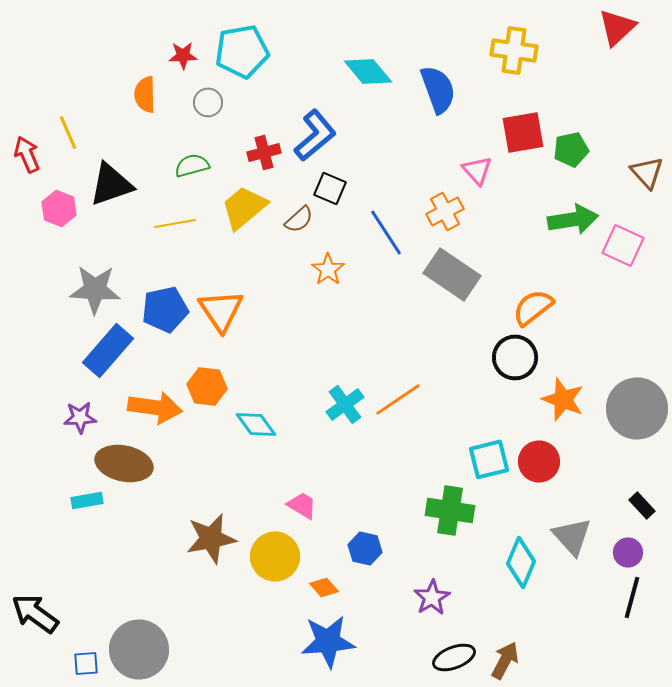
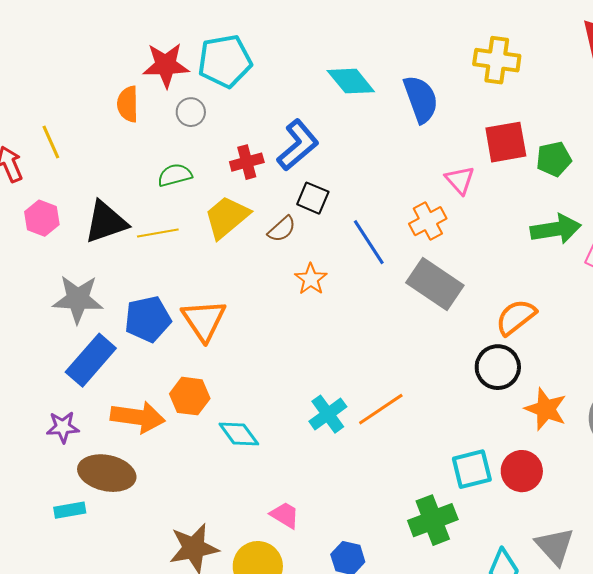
red star: (183, 55) -> (166, 65), size x1.6
black triangle: (111, 184) -> (106, 222), moved
green cross: (450, 510) -> (433, 520), turned -30

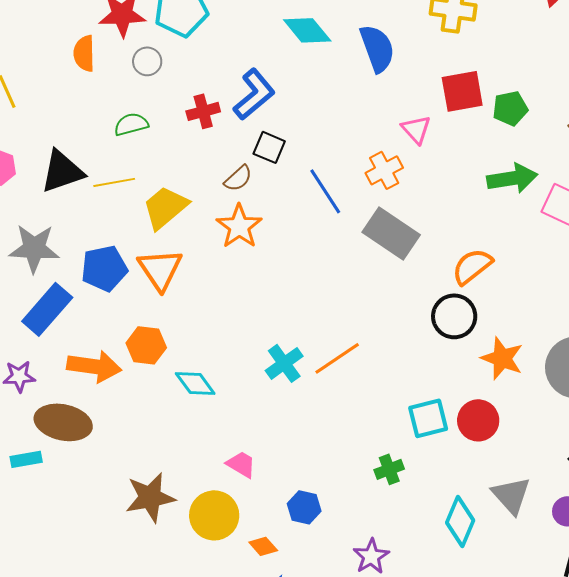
yellow trapezoid: (227, 217) -> (165, 207), moved
orange star: (311, 279) -> (239, 226), moved, size x1.4
green cross: (433, 520) -> (389, 469), size x0.6

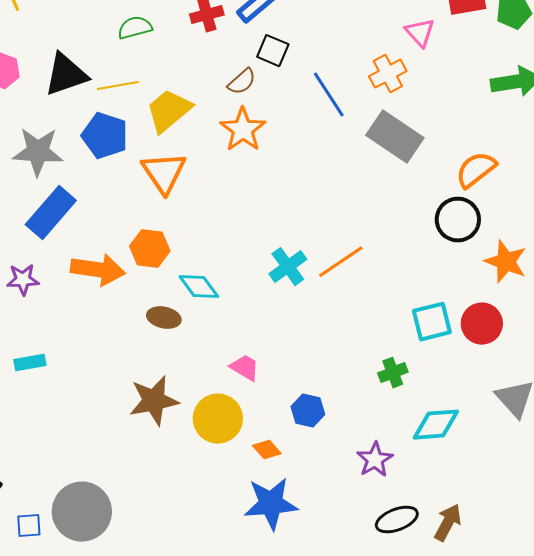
blue pentagon: (104, 268) -> (105, 136), moved, turned 30
brown ellipse: (63, 422) -> (164, 318), moved, size x0.6
cyan diamond: (460, 521) -> (436, 425), moved, turned 63

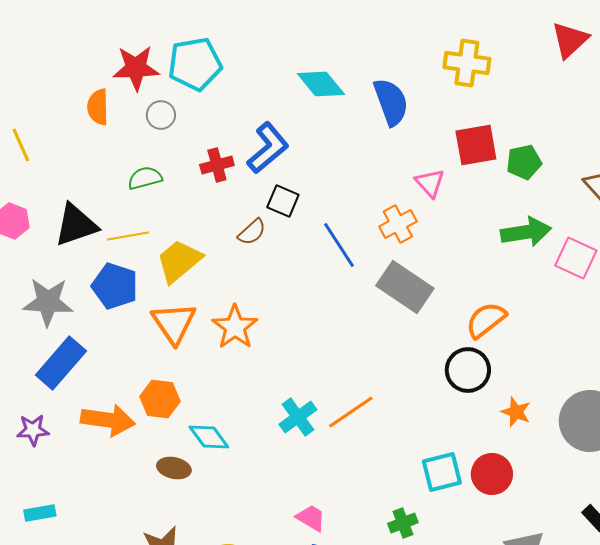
orange star: (243, 130) -> (235, 327), moved
orange star: (506, 262) -> (516, 412), size x0.7
pink trapezoid: (245, 368) -> (311, 518), moved

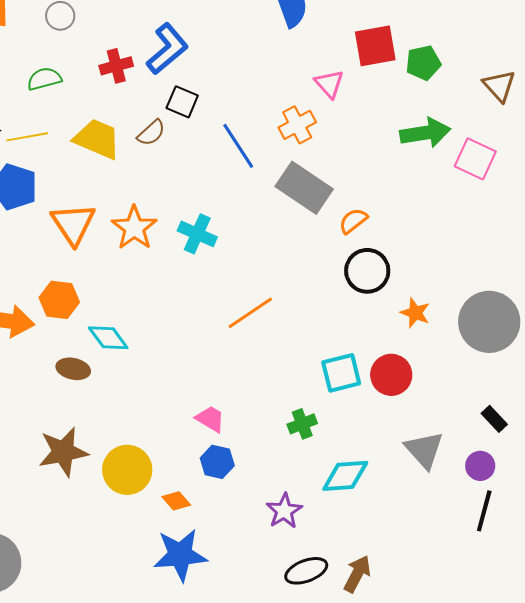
yellow trapezoid: (179, 261) -> (97, 139), moved, turned 63
orange semicircle: (486, 320) -> (353, 221), moved, size x0.7
cyan cross: (298, 417) -> (197, 234), moved, turned -30

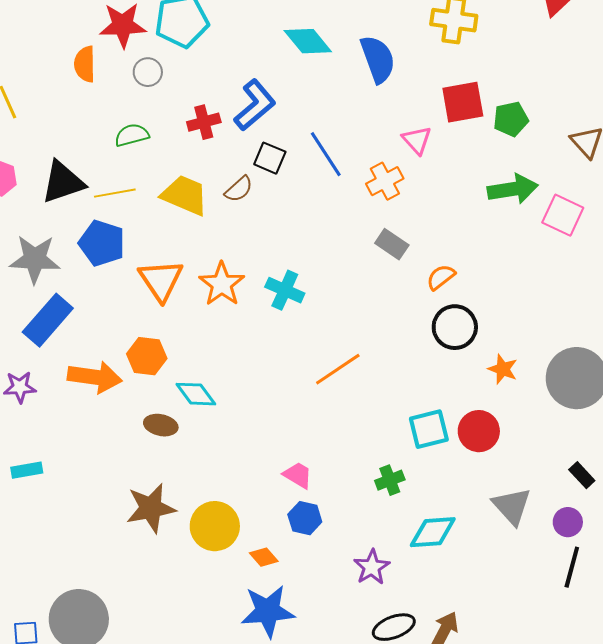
blue line: (238, 146) -> (326, 154), moved
gray rectangle: (304, 188) -> (392, 244), size x0.6

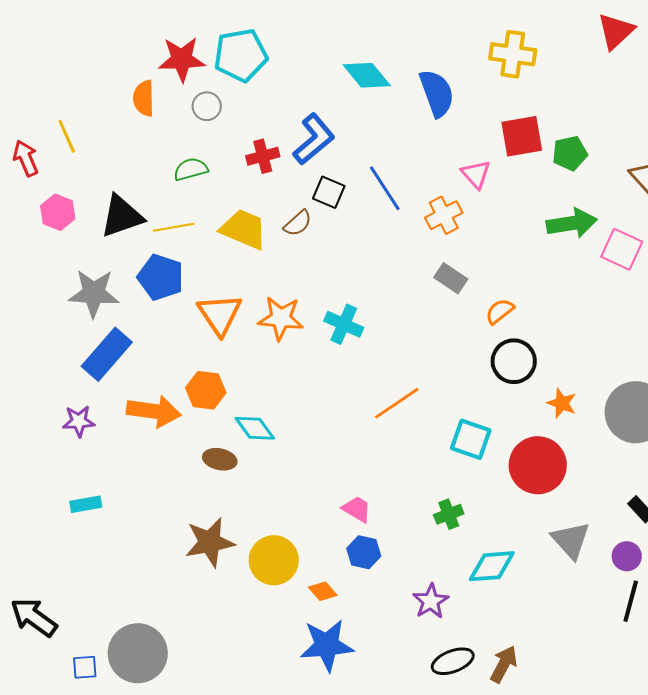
orange star: (222, 284) -> (281, 318), turned -30
cyan square: (429, 429) -> (471, 439), moved, turned 33
red circle: (479, 431) -> (538, 465), size x1.4

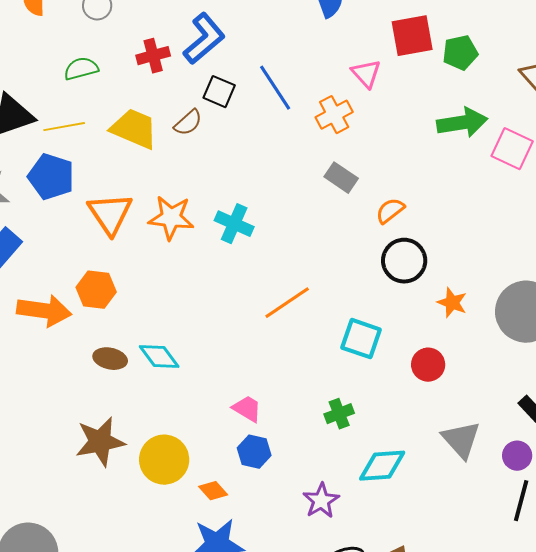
cyan diamond: (255, 428) -> (159, 357), moved
red circle: (538, 465) -> (428, 365), size x0.6

